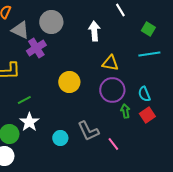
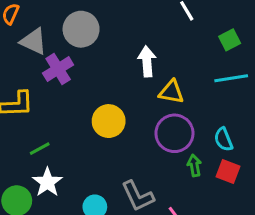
green square: (148, 29) -> (230, 40), turned 32
white arrow: (94, 31) -> (147, 61), moved
red square: (147, 115) -> (228, 172), turned -35

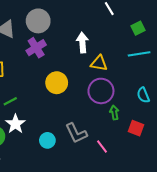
purple cross: (58, 69) -> (36, 48), moved
cyan semicircle: (223, 139) -> (143, 95), moved
red square: (228, 172) -> (136, 128), moved

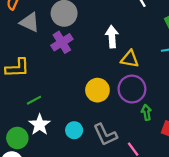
yellow circle: (57, 83) -> (97, 90), moved
cyan circle: (47, 140) -> (74, 130), moved

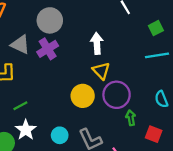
gray triangle: (30, 22) -> (20, 44), moved
yellow triangle: (130, 59) -> (101, 71), moved, turned 36

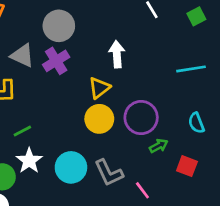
green square: (156, 28) -> (196, 16), moved
yellow triangle: (101, 71) -> (99, 88), moved, turned 36
green arrow: (131, 118) -> (159, 146), turned 72
cyan circle: (60, 135) -> (71, 167), size x1.5

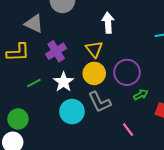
purple cross: (56, 61) -> (56, 51), moved
yellow triangle: (99, 88) -> (94, 49), turned -30
white star: (29, 161) -> (64, 82), moved
gray L-shape: (109, 173) -> (99, 102), moved

